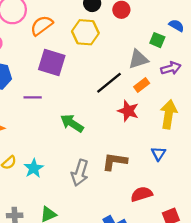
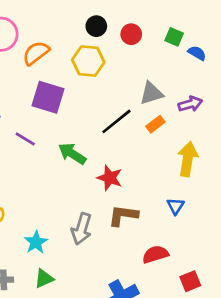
green square: (157, 40) -> (174, 37), moved
purple line: (33, 97) -> (25, 139), turned 30
red star: (128, 111) -> (110, 178), moved
green arrow: (72, 123) -> (72, 154), moved
cyan star: (34, 168) -> (36, 242), moved

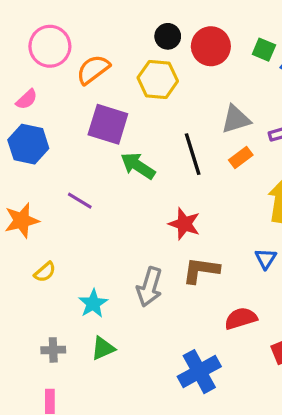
red circle: (131, 34) -> (211, 46), size x1.5
black line: (116, 121) -> (193, 154), turned -68
purple line: (25, 139) -> (80, 201), moved
green arrow: (72, 154) -> (138, 166), moved

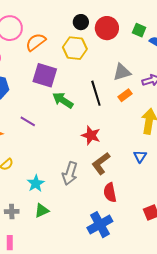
brown L-shape: (201, 270) -> (101, 163), turned -45
red semicircle: (241, 318) -> (110, 192), moved, turned -84

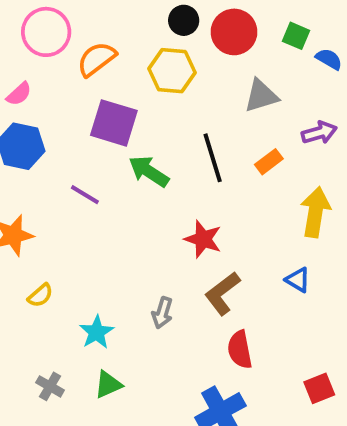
gray triangle: (122, 72) -> (261, 96), moved
purple line: (28, 121) -> (85, 195), moved
blue triangle: (140, 156) -> (298, 280), turned -32
gray arrow: (70, 173) -> (162, 313), size x0.7
gray cross: (12, 212) -> (50, 386), turned 32

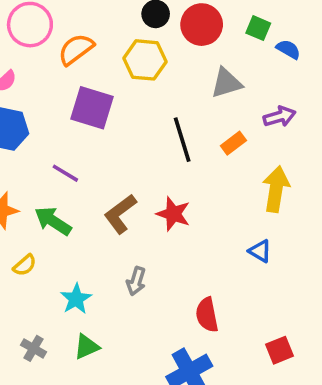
green arrow: (149, 171) -> (53, 221), moved
brown L-shape: (222, 293) -> (120, 214), moved

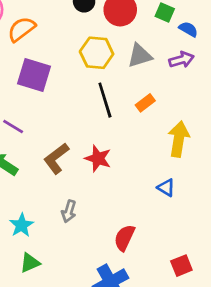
yellow hexagon: (145, 60) -> (97, 53), moved
purple arrow: (279, 117) -> (181, 60), moved
red semicircle: (207, 315) -> (124, 238), turned 36

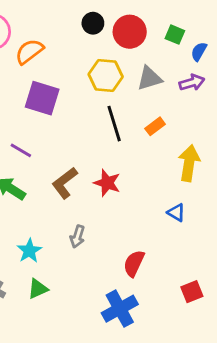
blue semicircle: (188, 29) -> (199, 51), turned -90

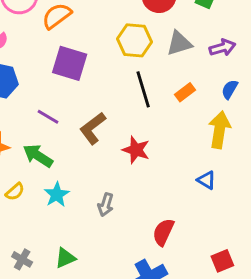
blue semicircle: (199, 51) -> (230, 89), moved
brown L-shape: (65, 183) -> (93, 128), moved
cyan star: (29, 251) -> (57, 195), moved

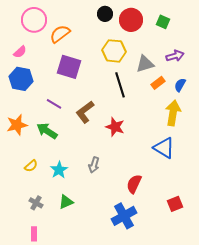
gray triangle: (179, 43) -> (145, 64), moved
orange rectangle: (185, 92) -> (158, 83), moved
blue triangle: (207, 180) -> (164, 148), size x1.6
yellow semicircle: (15, 192) -> (31, 166), moved
cyan star: (57, 195) -> (59, 170), moved

